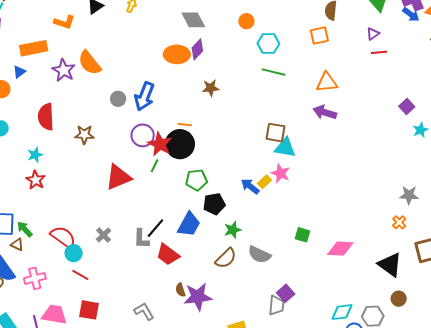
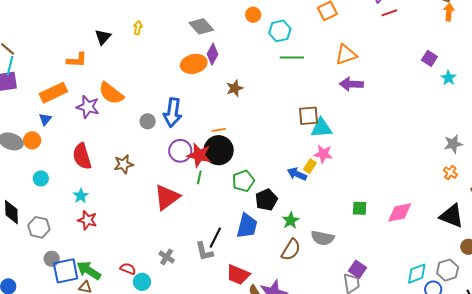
green arrow: (25, 229) -> (89, 270), size x1.4
red semicircle: (63, 237) -> (128, 269), size x0.6
red trapezoid: (168, 255) -> (238, 275), moved

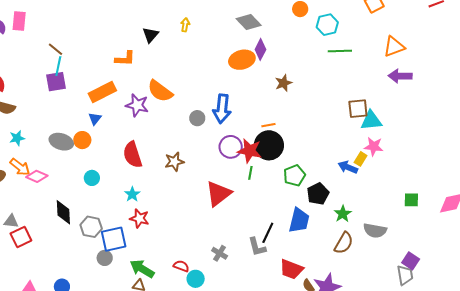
blue square: (66, 271) -> (114, 239), moved

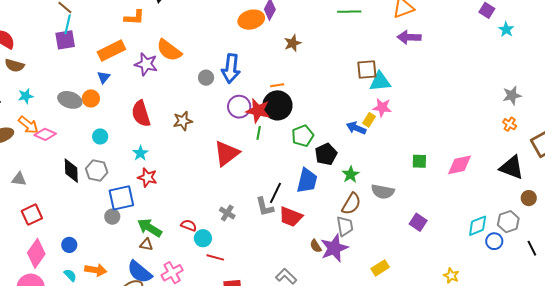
gray hexagon: (91, 227) -> (97, 171), moved
red square: (21, 237) -> (32, 215), moved
red trapezoid: (291, 269) -> (291, 217), moved
gray trapezoid: (405, 275) -> (345, 226), moved

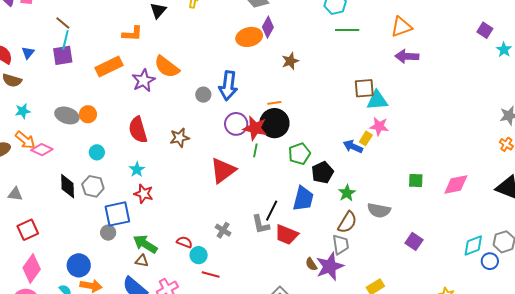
purple star: (146, 64) -> (144, 80), turned 30
blue triangle: (104, 77) -> (28, 53), moved
blue circle: (69, 245) -> (79, 265), moved, size x1.5

